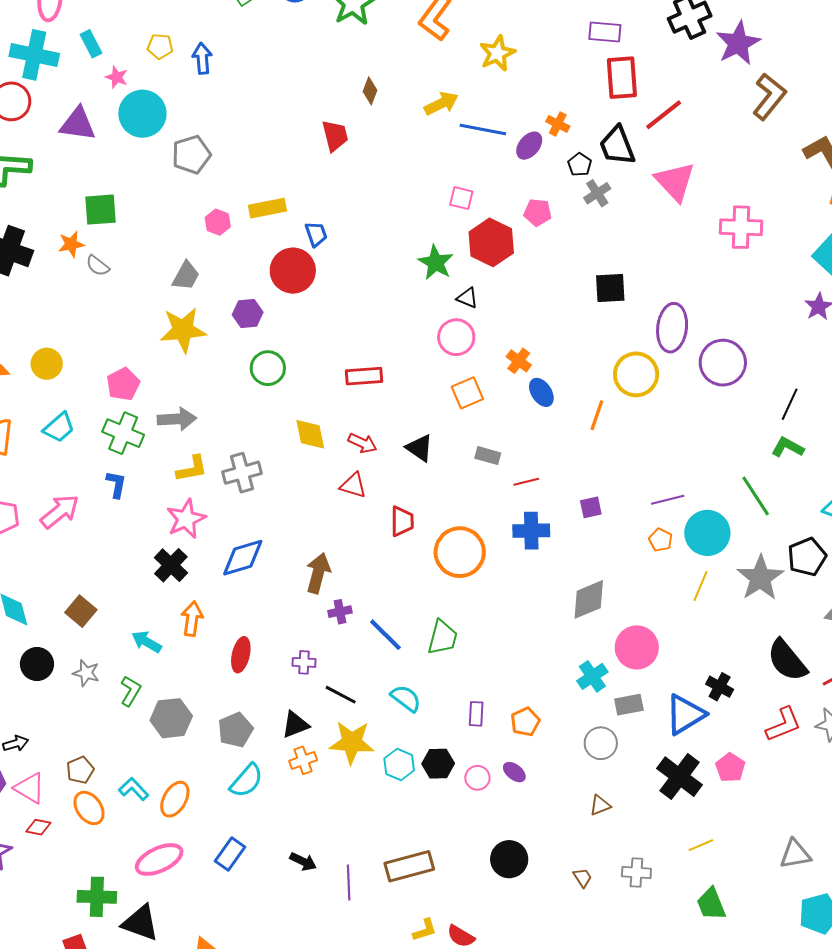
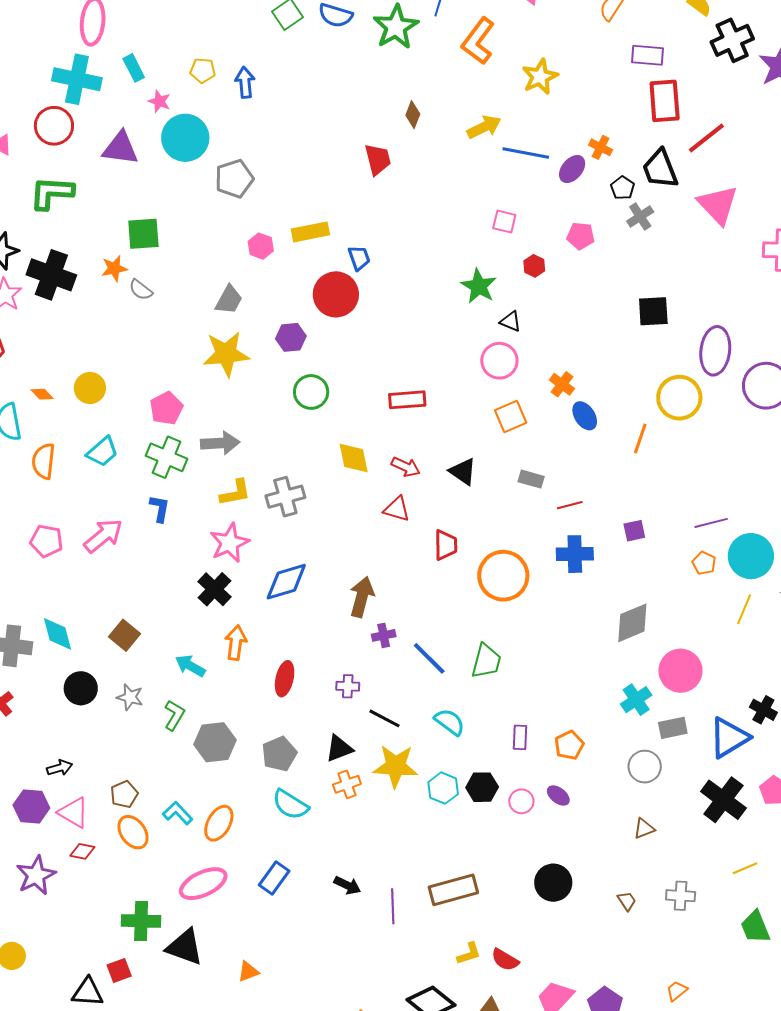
red hexagon: (491, 242) -> (534, 266), size x0.5
cyan semicircle: (246, 781) -> (290, 805), turned 81

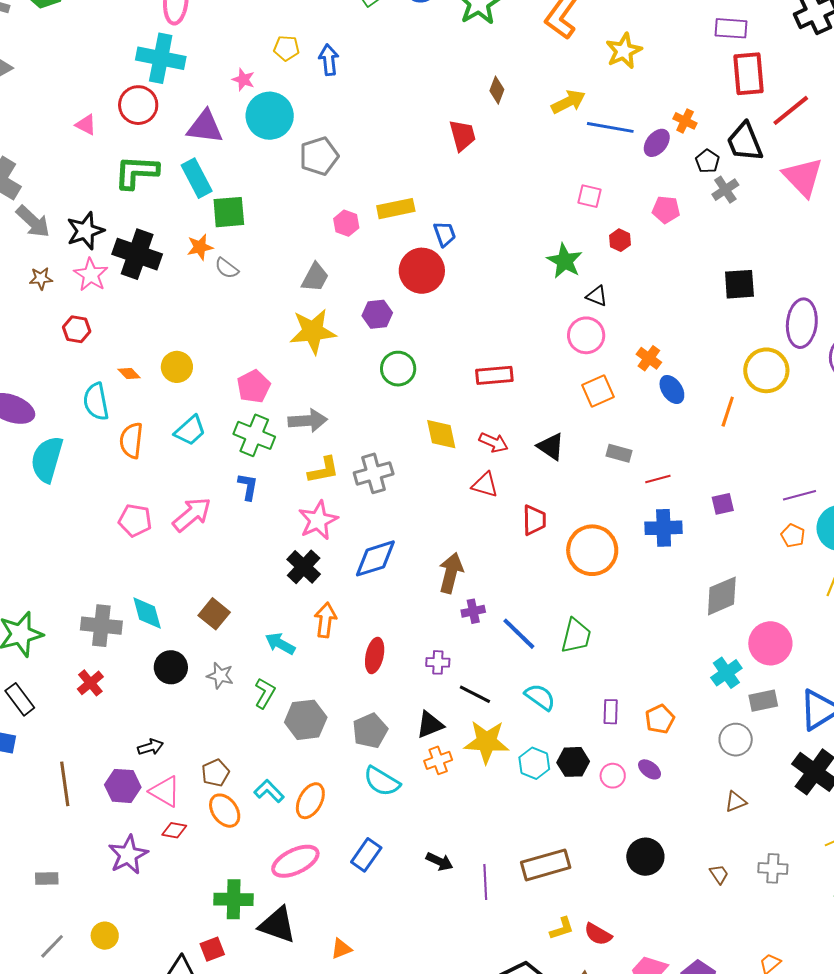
cyan rectangle: (134, 68) -> (197, 178), moved, size x1.4

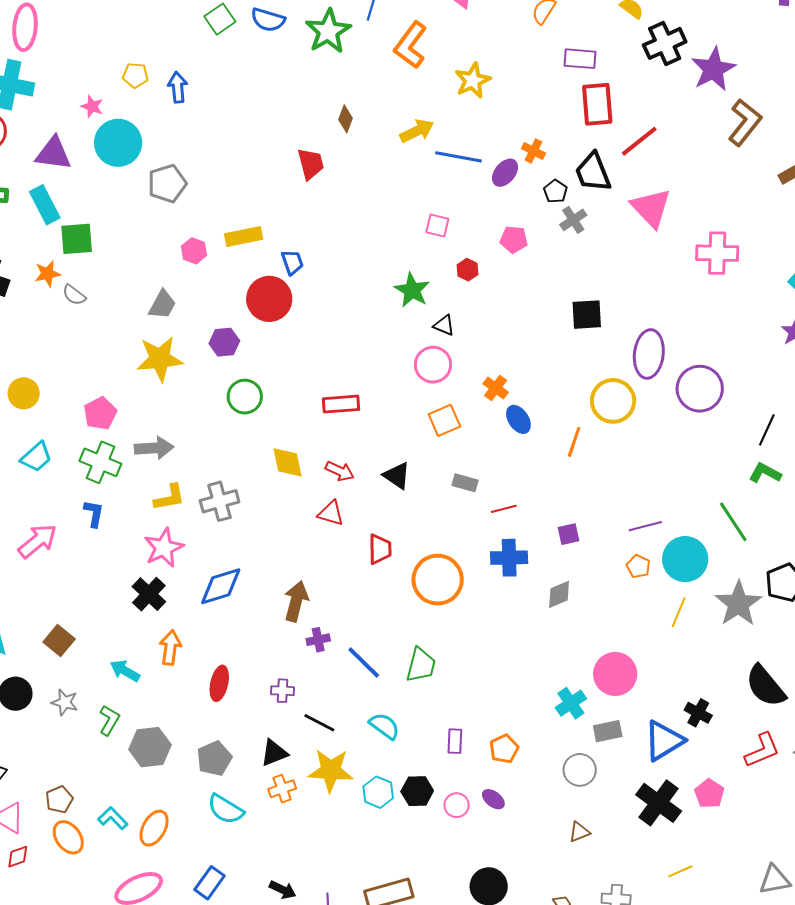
gray diamond: (722, 596) -> (559, 594), moved, size x0.7
red diamond: (174, 830) -> (18, 857), turned -30

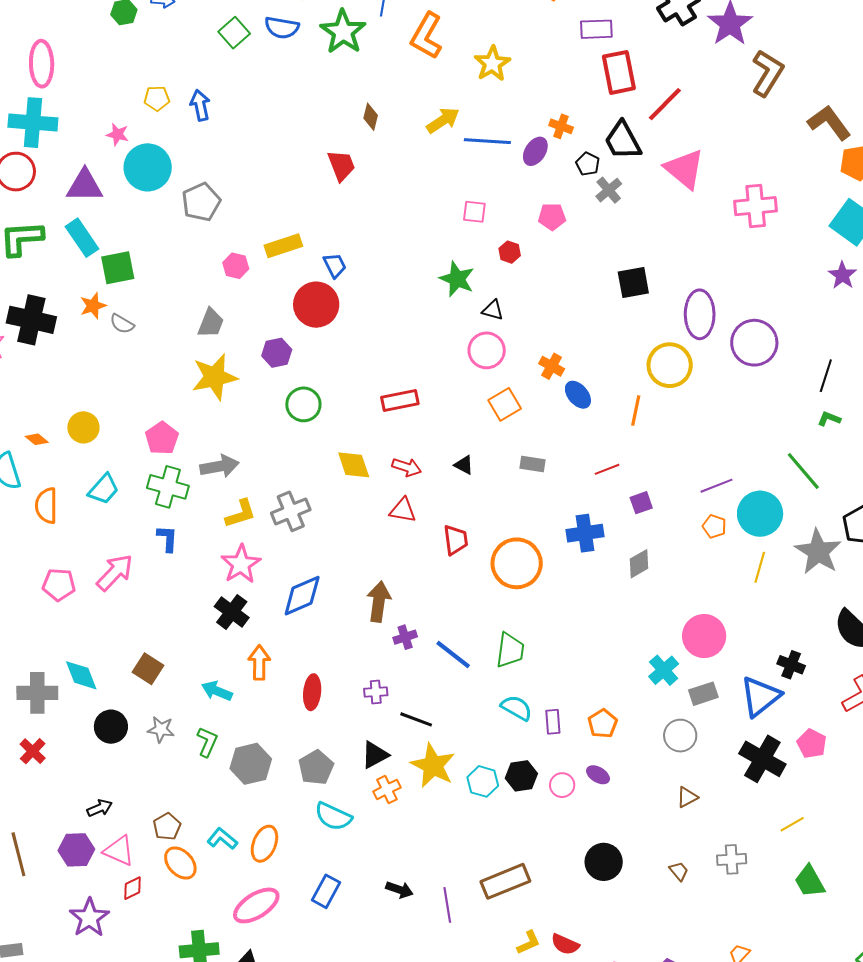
green L-shape: (765, 473) -> (829, 419), size x0.7
black triangle: (397, 476) -> (464, 465), size x0.7
red line: (504, 509) -> (607, 469), moved
cyan semicircle: (384, 726) -> (516, 708), moved
yellow star: (331, 770) -> (433, 766), turned 30

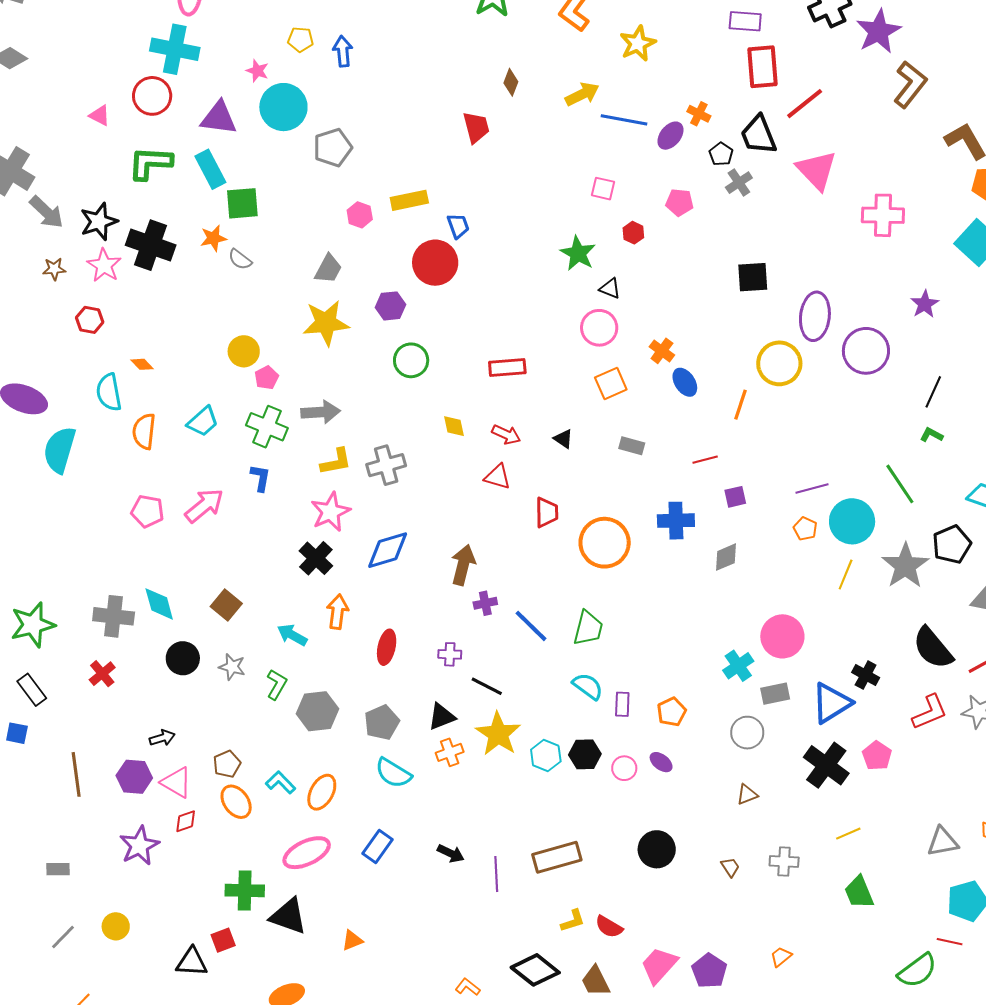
purple star: (842, 275) -> (925, 304), moved
yellow circle: (83, 427) -> (244, 351), moved
pink pentagon: (162, 438) -> (267, 378), size x0.7
yellow diamond: (354, 465) -> (454, 426), size x0.7

